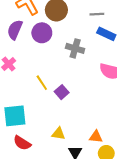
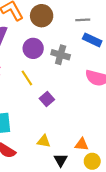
purple circle: (42, 33) -> (33, 48), moved
yellow line: (42, 83) -> (27, 78), moved

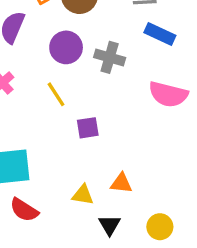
purple square: (47, 99) -> (88, 128), turned 32
orange triangle: (82, 144) -> (121, 183), moved

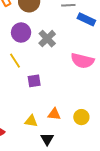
blue rectangle: (160, 34) -> (86, 19), moved
gray cross: (110, 57) -> (47, 39), turned 30
yellow circle: (160, 227) -> (81, 117), moved

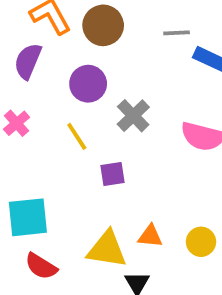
gray cross: (47, 39) -> (133, 116), moved
yellow triangle: (31, 121) -> (107, 249), size x1.6

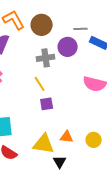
purple circle: (88, 84) -> (68, 47), moved
gray cross: (133, 116) -> (46, 58), moved, turned 36
yellow line: (77, 136) -> (40, 84), moved

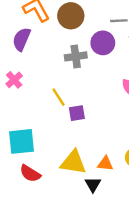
yellow line: (40, 84) -> (58, 97), moved
orange triangle: (67, 137) -> (105, 164), moved

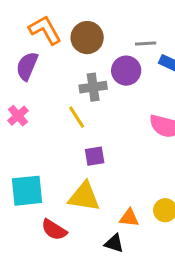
yellow line: (58, 97) -> (77, 117), moved
yellow triangle: (73, 162) -> (84, 197), moved
red semicircle: (30, 173) -> (54, 230), moved
black triangle: (93, 185) -> (114, 243), turned -42

